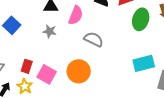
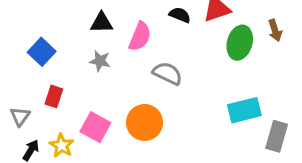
red rectangle: (27, 66) -> (54, 96), moved

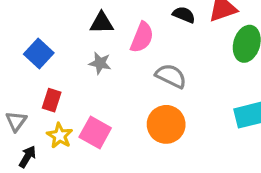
orange circle: (145, 122) -> (166, 124), moved
yellow star: (62, 146) -> (60, 136), moved

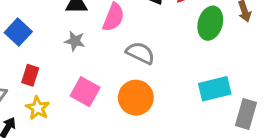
pink square: (95, 132) -> (85, 92), moved

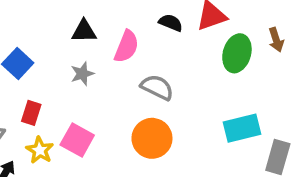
gray star: (75, 41) -> (82, 74), turned -30
pink square: (85, 92) -> (77, 140), moved

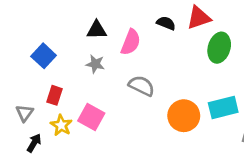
gray star: (82, 74) -> (95, 64), turned 30
gray semicircle: (157, 87) -> (142, 86), moved
orange circle: (152, 138) -> (184, 116), moved

